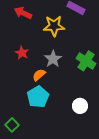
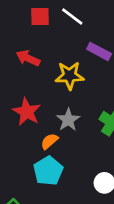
red star: (22, 53) -> (27, 112), size x1.5

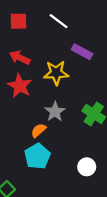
red square: (40, 17) -> (19, 21), moved
red star: (27, 112) -> (20, 86), moved

